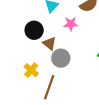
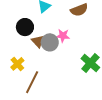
pink star: (71, 24) -> (63, 36), moved
gray circle: (61, 58) -> (50, 42), moved

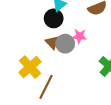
black circle: (25, 27) -> (54, 18), moved
yellow cross: (17, 64) -> (30, 67), size x1.5

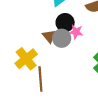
black circle: (54, 18) -> (65, 23), moved
brown line: (46, 87) -> (40, 79), turned -35

